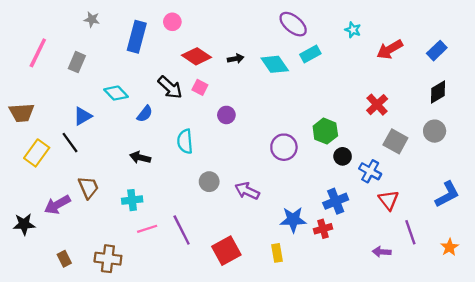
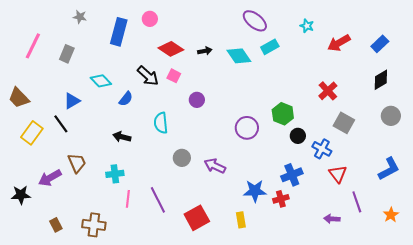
brown trapezoid: (22, 113) -> (19, 98), turned 50
gray circle: (435, 131) -> (391, 116), moved
pink line: (147, 229) -> (128, 199), turned -66

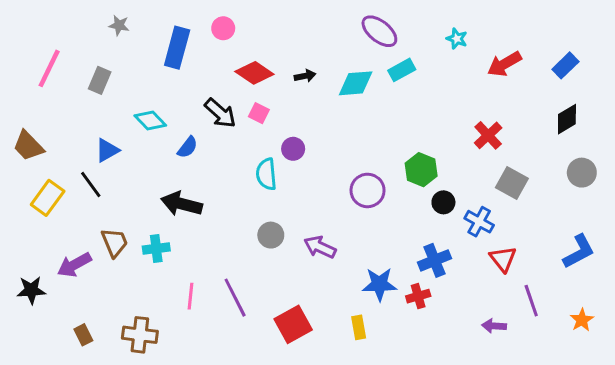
cyan diamond: (239, 56) -> (356, 83), turned -60
cyan semicircle: (161, 123) -> (266, 174), moved
black arrow: (122, 137) -> (182, 204), size x1.5
cyan cross: (115, 174) -> (156, 248), moved

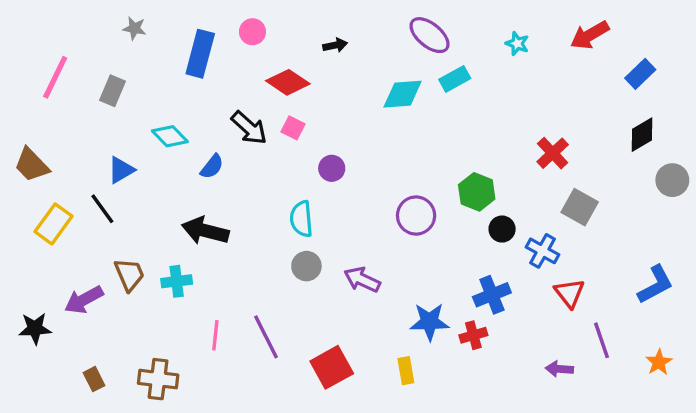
red arrow: (504, 64) -> (590, 35), moved
black arrow: (305, 76) -> (335, 45), moved
gray circle: (582, 173) -> (672, 180), moved
cyan semicircle: (266, 174) -> (301, 219), moved

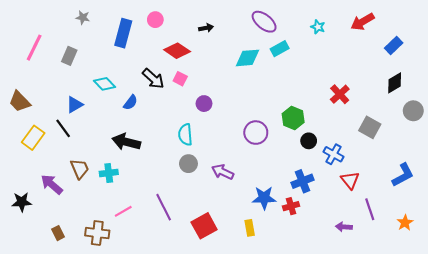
gray square: (580, 207) -> (370, 127), moved
purple arrow: (84, 300) -> (52, 184), turned 70
pink line: (215, 335) -> (123, 211), moved, turned 54

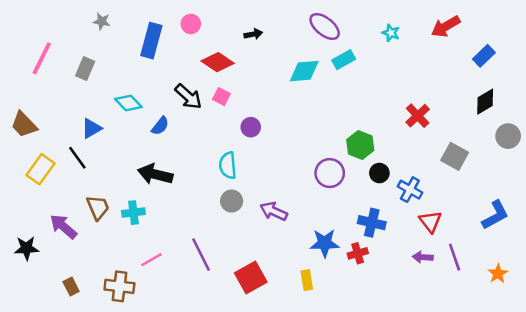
purple circle: (256, 133) -> (330, 173), moved
blue cross: (302, 181) -> (372, 223), turned 35
purple arrow: (344, 227) -> (423, 257), moved

